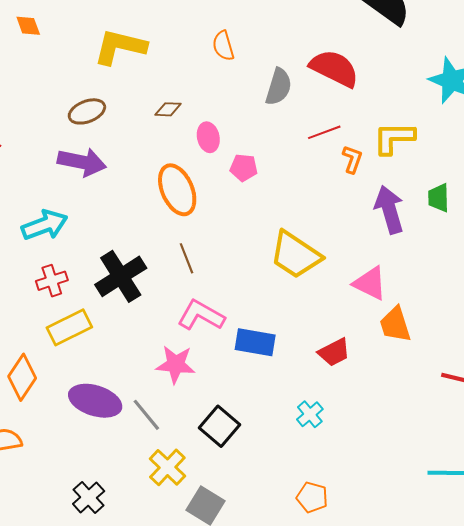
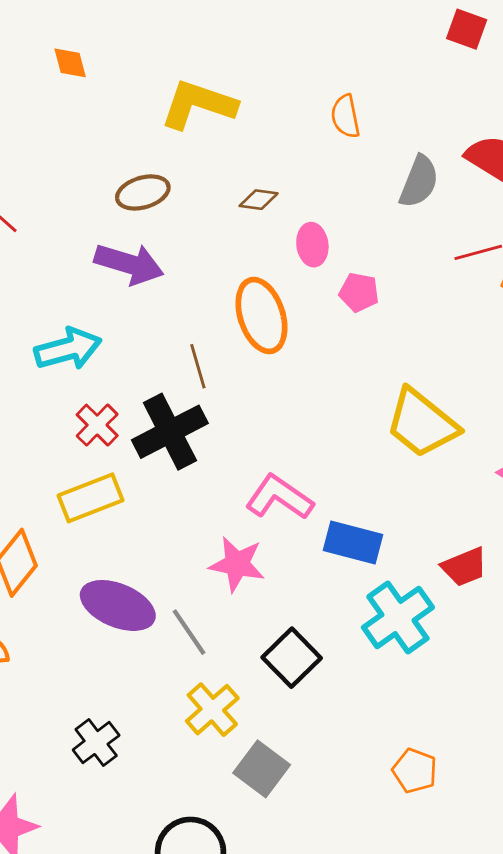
brown line: (186, 258) -> (198, 366), moved
red cross: (52, 281) -> (97, 425), moved, turned -32
cyan cross: (310, 414) -> (398, 617), moved, size x1.8

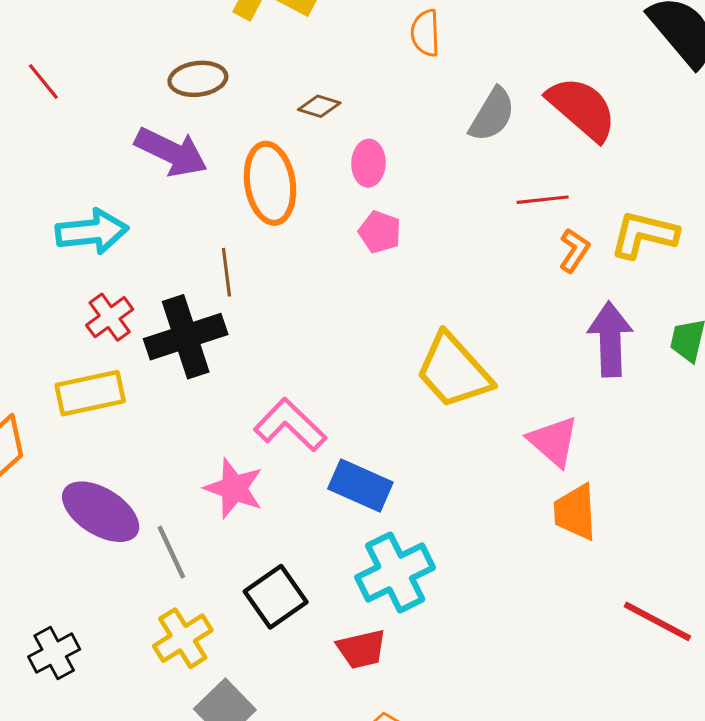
pink pentagon: (359, 292) -> (380, 232), moved
orange ellipse: (261, 316) -> (270, 183), moved
red trapezoid: (464, 567) -> (361, 649), moved

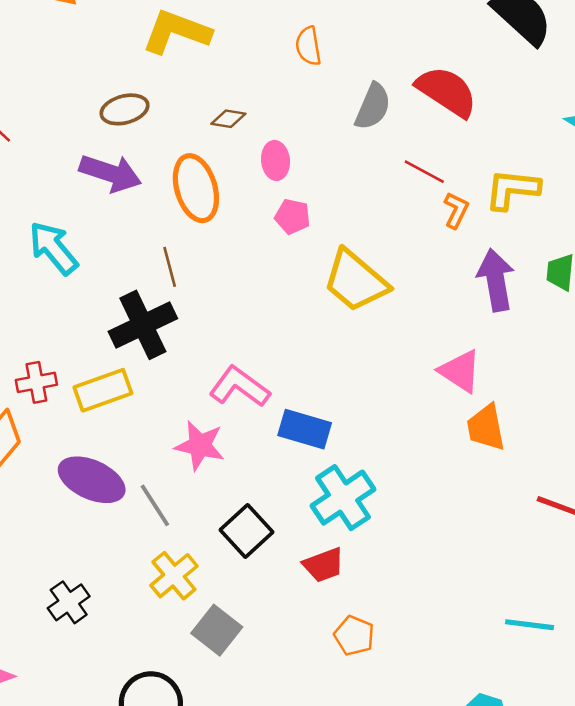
red line: (543, 200) -> (424, 172), turned 42
cyan arrow: (92, 232) -> (53, 248), turned -116
red cross: (110, 317) -> (36, 382), moved, turned 33
yellow trapezoid: (454, 371) -> (356, 281), moved
yellow rectangle: (90, 393) -> (103, 390), moved

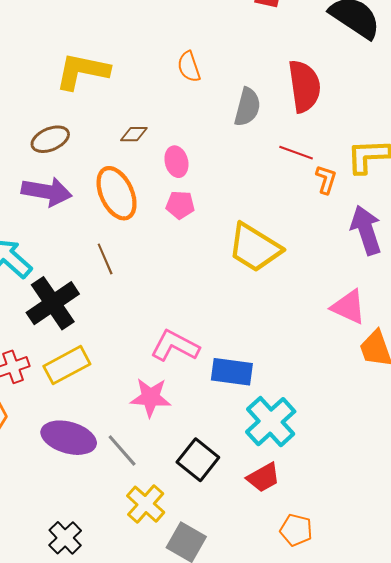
red semicircle: (447, 91) -> (304, 86), turned 57
pink pentagon: (293, 216) -> (180, 205), moved
black cross: (143, 325) -> (53, 303), moved

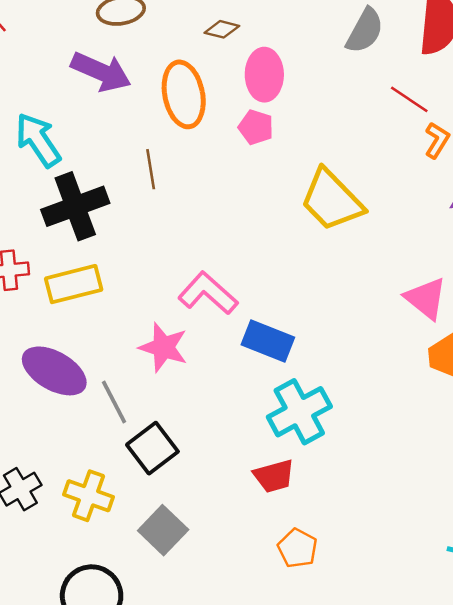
pink ellipse: (176, 162) -> (264, 75), size x1.4
black square: (198, 460) -> (152, 448), moved
yellow cross: (146, 504) -> (88, 496), moved, turned -36

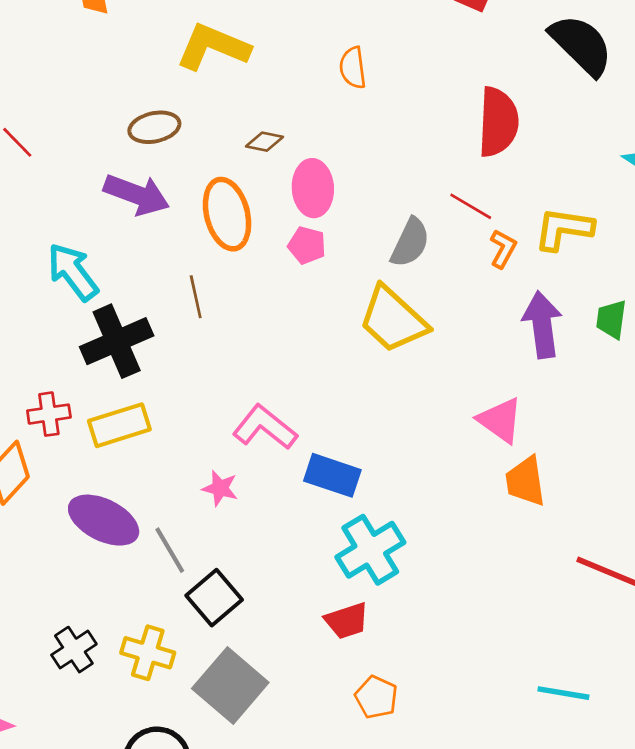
gray semicircle: (365, 31) -> (410, 243), moved
pink star: (164, 347) -> (220, 488), size x0.7
gray square: (163, 530) -> (230, 685), size x1.4

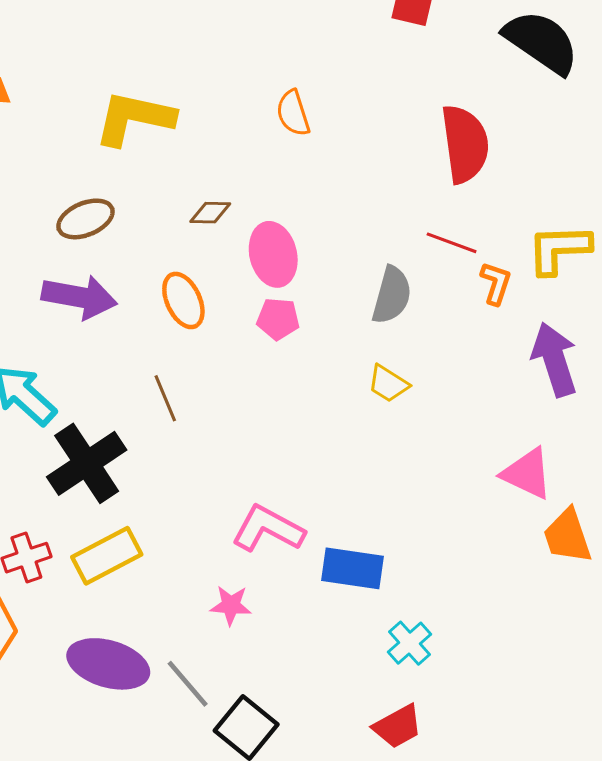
orange ellipse: (227, 214) -> (183, 300), size x0.7
yellow trapezoid: (393, 320) -> (388, 384), size x0.5
cyan cross: (370, 550) -> (409, 643), size x0.6

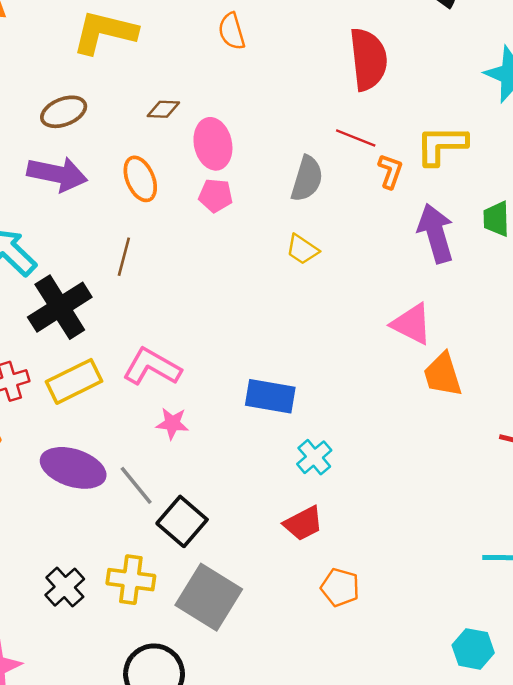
brown line: (165, 398) -> (124, 257), turned 36
pink L-shape: (268, 529) -> (152, 367), moved

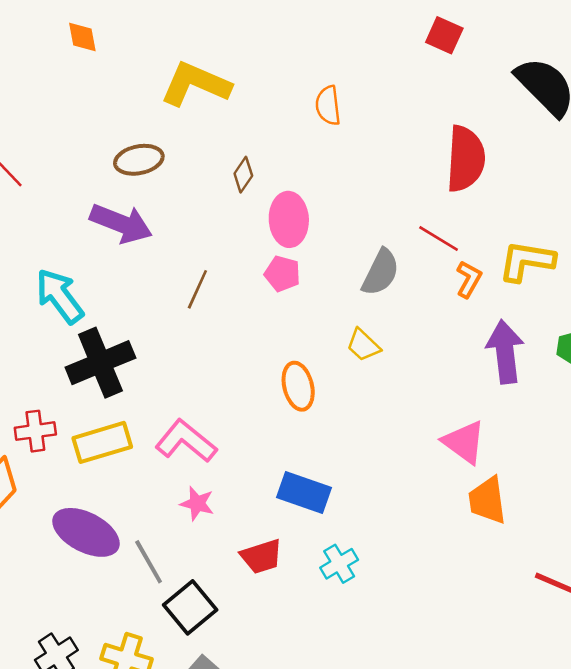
brown diamond: (163, 109) -> (243, 175), turned -68
orange ellipse: (140, 179) -> (298, 386), moved
brown line: (124, 257) -> (197, 289), moved
red trapezoid: (303, 523) -> (261, 557), moved

